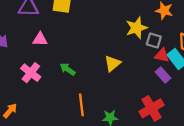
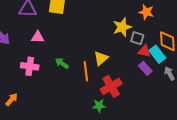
pink cross: (31, 73) -> (30, 66), turned -30
orange line: (81, 105) -> (86, 71), moved
red cross: (151, 108) -> (111, 86), moved

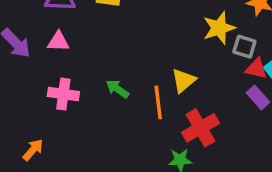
pink triangle: (38, 37) -> (58, 42), moved

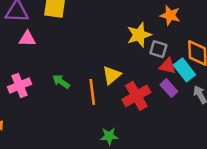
pink triangle: (58, 42) -> (27, 39), moved
pink cross: (63, 94) -> (20, 85), turned -30
red cross: (200, 128) -> (136, 96), moved

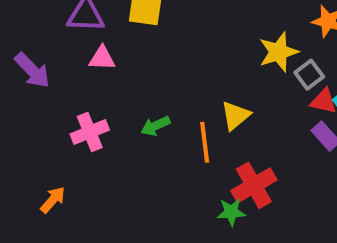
gray square: (158, 49) -> (309, 75), turned 36
green arrow: (61, 82) -> (155, 126), turned -60
red cross: (136, 96) -> (254, 185), moved

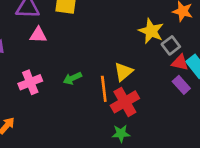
yellow star: (278, 52) -> (151, 31), turned -30
red cross: (254, 185) -> (125, 102), moved

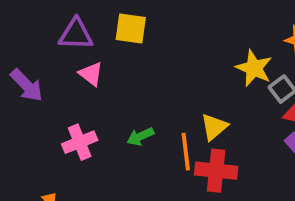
pink triangle: (38, 35) -> (91, 74), turned 36
red cross: (125, 102) -> (216, 171), turned 36

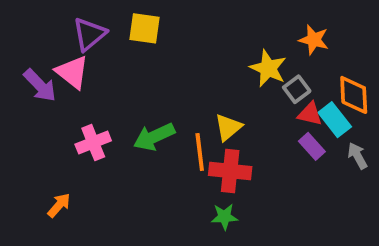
purple triangle: (76, 34) -> (89, 34), turned -42
pink triangle: (91, 74) -> (72, 72), moved, size x1.4
green arrow: (140, 136) -> (154, 137), size x1.5

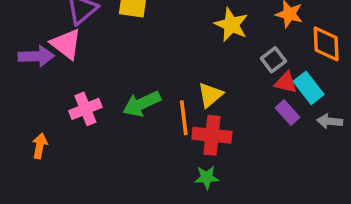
yellow star: (268, 68) -> (231, 25), moved
purple arrow: (40, 85) -> (36, 56), turned -48
orange diamond: (354, 95) -> (326, 44), moved
gray arrow: (358, 156) -> (330, 121), turned -55
orange arrow: (59, 205) -> (40, 146), moved, turned -30

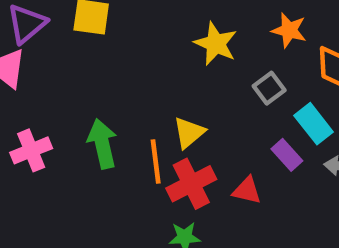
red triangle: (286, 83) -> (247, 190), moved
green arrow: (142, 104) -> (102, 144), turned 102
red cross: (212, 135) -> (191, 184), turned -33

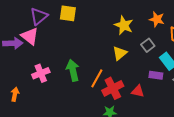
yellow triangle: (189, 133) -> (120, 53), moved
purple rectangle: (287, 155) -> (156, 75), turned -40
orange line: (156, 162) -> (97, 78), turned 36

